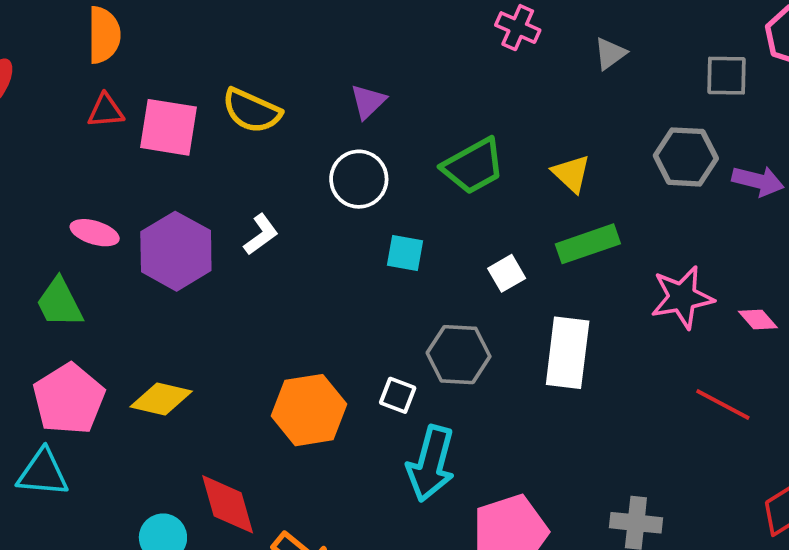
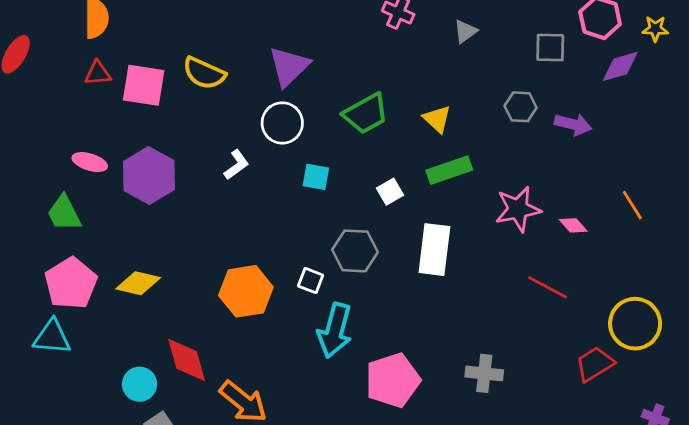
purple triangle: (368, 101) -> (289, 66), size x1.6
gray hexagon: (686, 157) -> (521, 107), size x0.7
white L-shape: (261, 235) -> (236, 165), moved

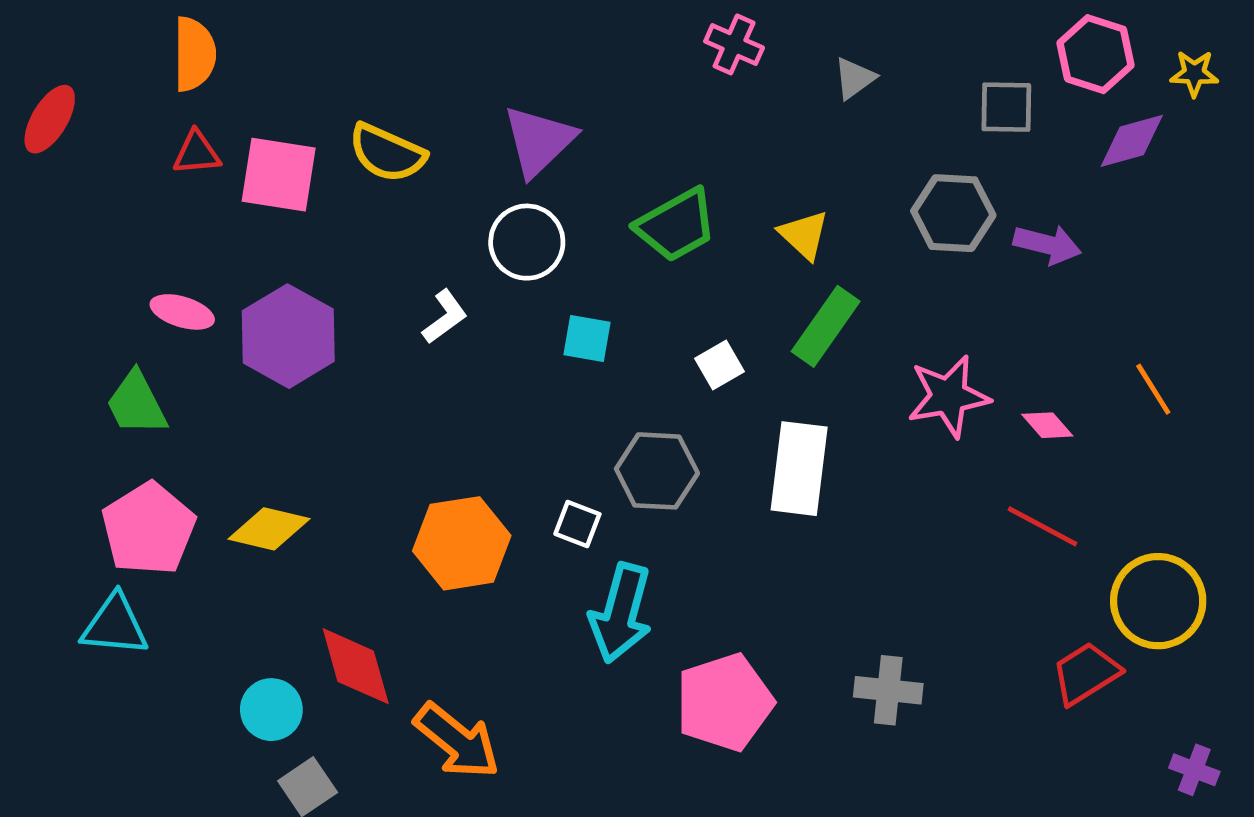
gray hexagon: (521, 107) -> (953, 213), size x1.4
green rectangle: (449, 170) -> (826, 326), turned -36
red line: (548, 287) -> (1042, 526), moved

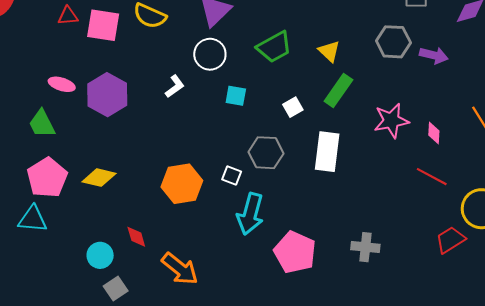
pink diamond: (1047, 425) -> (434, 133), turned 45
red diamond: (356, 666) -> (136, 237), size x0.6
pink pentagon: (724, 702) -> (295, 252), turned -30

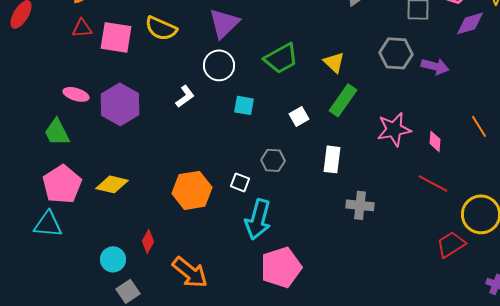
white rectangle: (327, 152) -> (332, 159), size x0.7
gray hexagon: (266, 153) -> (273, 160), size x0.7
red diamond: (136, 237) -> (148, 241), turned 45
gray cross: (365, 247) -> (360, 205), moved
pink pentagon: (295, 252) -> (281, 267), moved, turned 30

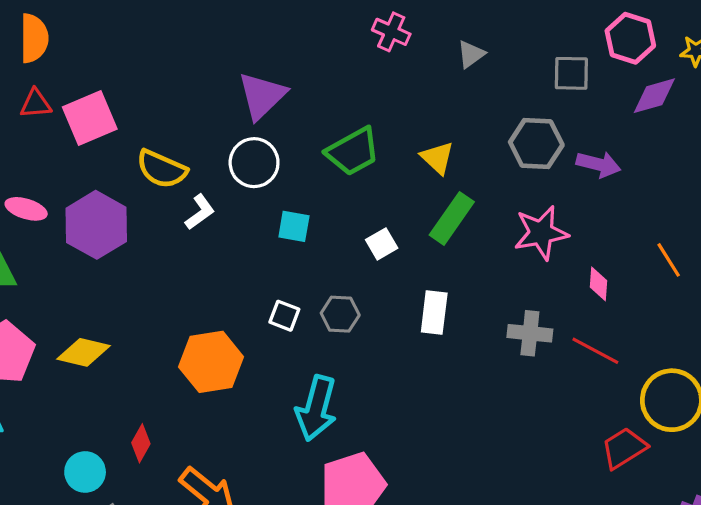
yellow semicircle: (161, 28) -> (162, 169), moved
pink square: (116, 37) -> (90, 118), turned -32
pink star: (394, 129) -> (541, 233), moved
white square: (240, 182) -> (284, 316), moved
gray cross: (360, 205) -> (530, 333), moved

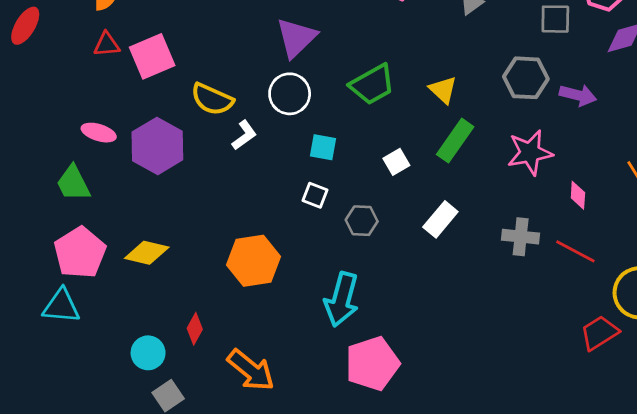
white rectangle: (434, 313) -> (440, 219), turned 33
white square: (284, 316) -> (315, 195), moved

